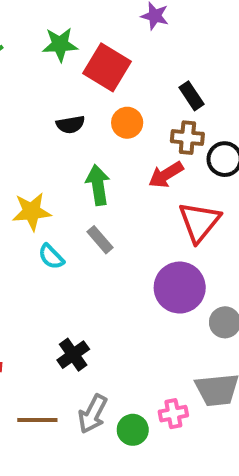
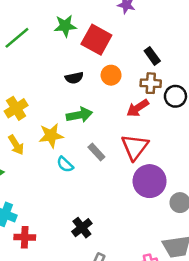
green arrow: (98, 185) -> (79, 115), moved, turned 90
red triangle: (199, 222) -> (135, 147), moved

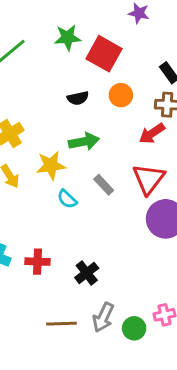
red cross: (25, 237) -> (38, 262), moved

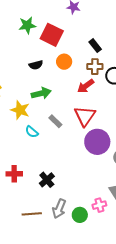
yellow star: (51, 165) -> (20, 110), turned 30

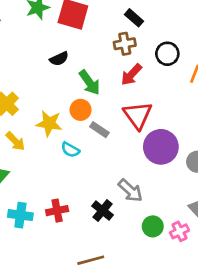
orange circle: (64, 62) -> (81, 110), moved
brown cross: (95, 67) -> (125, 44), moved
green arrow: (41, 93) -> (90, 83), moved, turned 78
gray arrow: (59, 209) -> (130, 191), moved, turned -60
green circle: (80, 215) -> (153, 226), moved

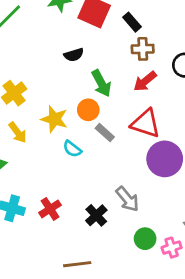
black rectangle: (134, 18) -> (132, 22), moved
red triangle: (138, 115) -> (146, 123), turned -44
red cross: (57, 211) -> (50, 209), turned -30

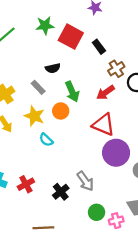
brown cross: (143, 49) -> (116, 69), moved, turned -35
gray rectangle: (105, 133) -> (38, 87), moved

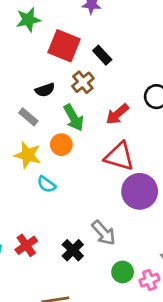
green star: (45, 26) -> (28, 20), moved
brown cross: (116, 69) -> (83, 82), moved

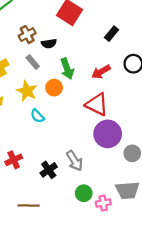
black rectangle: (102, 55) -> (112, 34), moved, turned 72
brown cross: (83, 82) -> (27, 35), moved

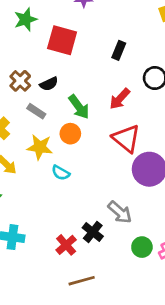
red triangle: (97, 104) -> (126, 138), turned 30
red cross: (14, 160) -> (66, 245), moved

